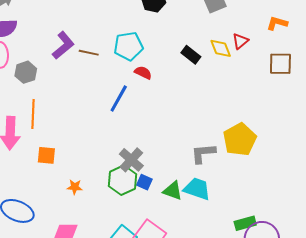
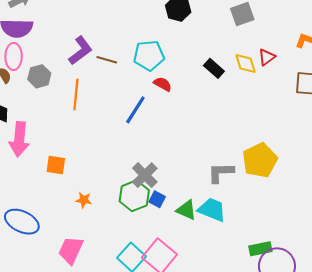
orange line: (33, 114) -> (76, 95), moved

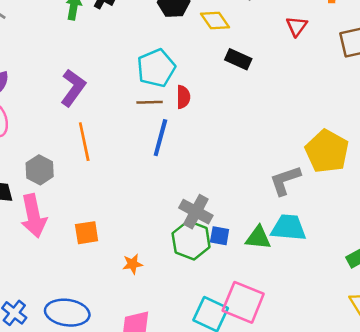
brown line: (107, 60) -> (150, 102), moved
yellow diamond: (246, 63) -> (215, 20), moved
gray hexagon: (39, 76) -> (40, 170), moved
red semicircle: (163, 84) -> (183, 97), turned 78

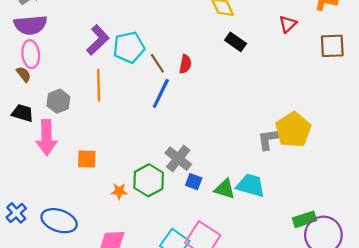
cyan pentagon: (156, 68) -> (129, 47), moved
brown line: (150, 102) -> (157, 63), turned 48
gray L-shape: (285, 180) -> (270, 139), moved
green hexagon: (191, 240) -> (149, 180), moved

